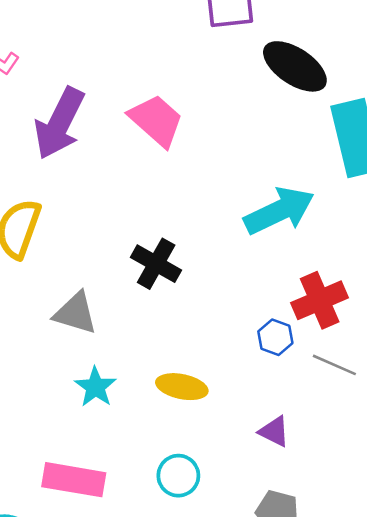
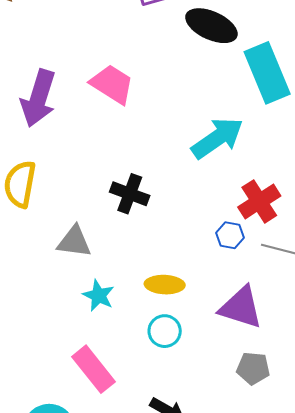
purple triangle: (274, 431) -> (241, 307), size x1.8
cyan circle: (178, 476) -> (165, 331), moved
pink rectangle: (74, 480) -> (93, 369), turned 51

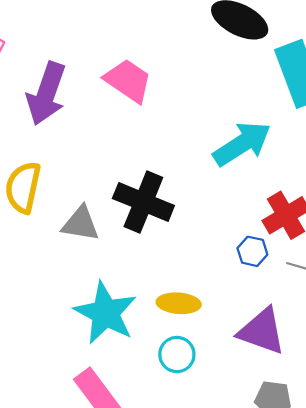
black cross: (130, 194) -> (143, 202), size x1.4
gray triangle: (74, 242) -> (81, 224), moved
cyan star: (99, 296) -> (105, 313), size x1.8

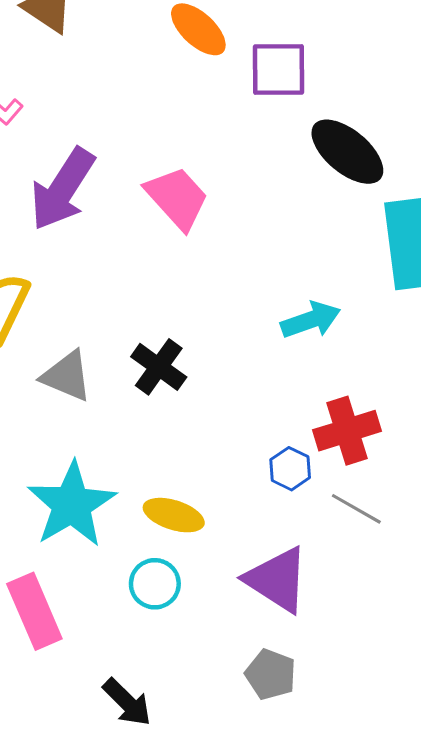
cyan arrow: (242, 144) -> (311, 320), size x0.7
black cross: (143, 202) -> (159, 367), size x0.7

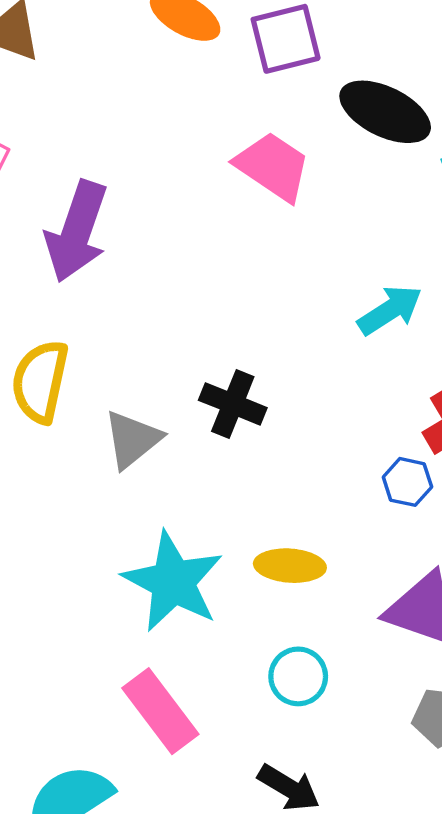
pink trapezoid: (177, 198) -> (273, 166), moved
gray triangle: (67, 376) -> (132, 439), turned -48
cyan circle: (155, 584) -> (298, 676), moved

